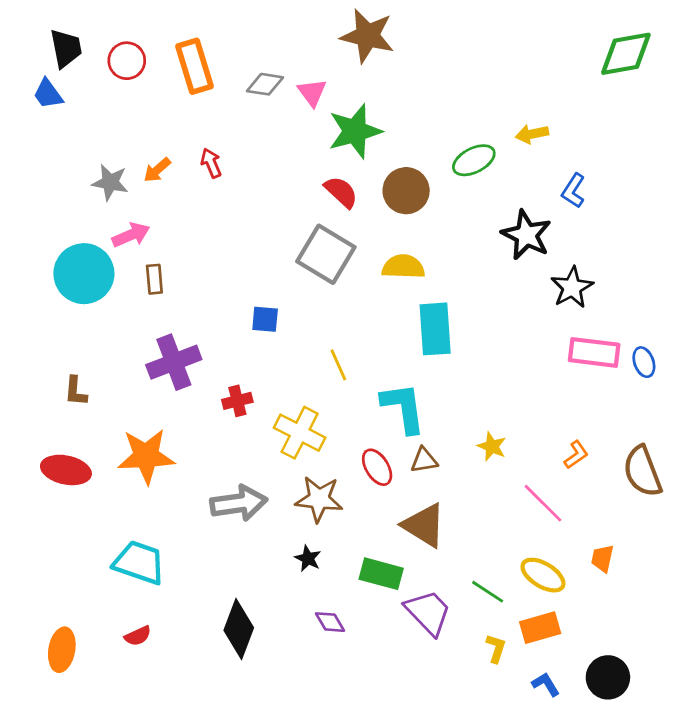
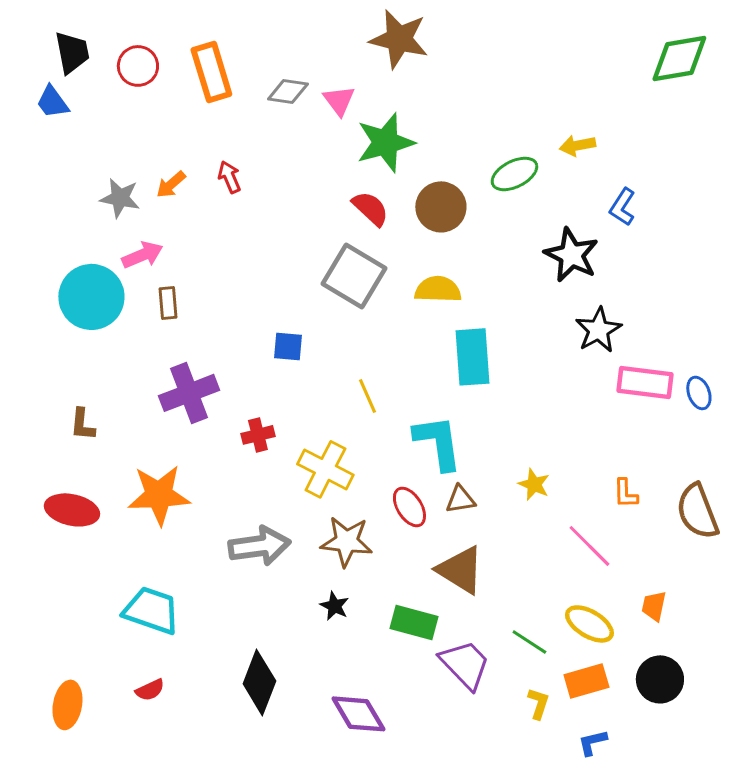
black star: (572, 287) -> (598, 330), moved
orange L-shape: (576, 455) -> (625, 493), turned 124
purple diamond: (330, 622) -> (358, 714), moved, size x1.6
black circle: (608, 677) -> (660, 679), moved
blue L-shape: (546, 684) -> (592, 742), turned -72

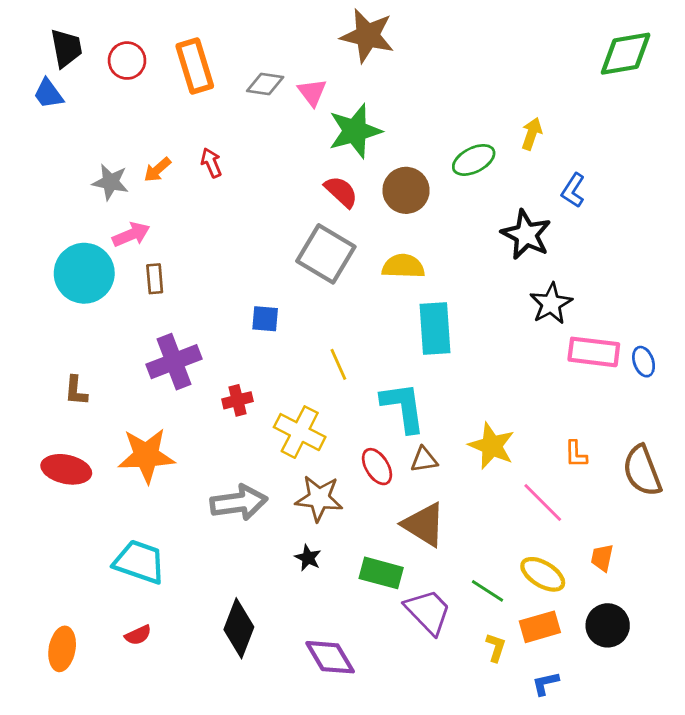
yellow arrow: (577, 145) -> (532, 134), turned 120
yellow star: (534, 484) -> (492, 446), size x1.6

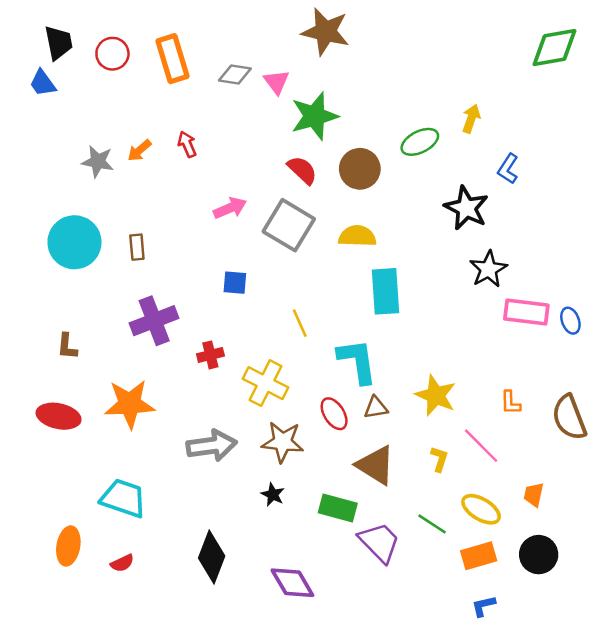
pink arrow: (131, 235) -> (230, 208), moved
yellow L-shape: (496, 648) -> (439, 459), moved
orange ellipse: (62, 649) -> (68, 546), moved

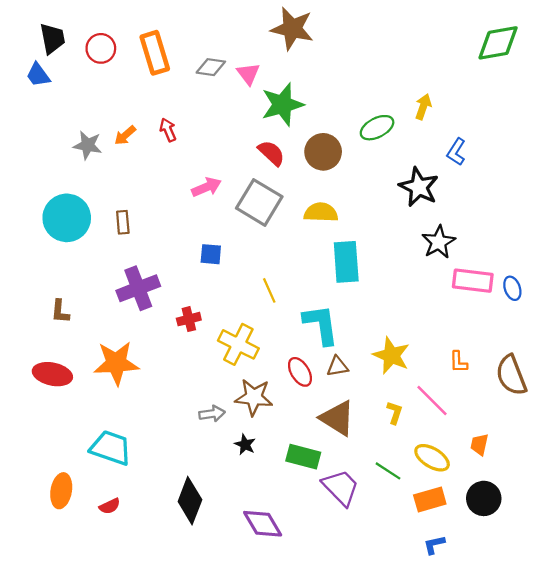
gray arrow: (212, 446) -> (212, 414), moved, size x0.6

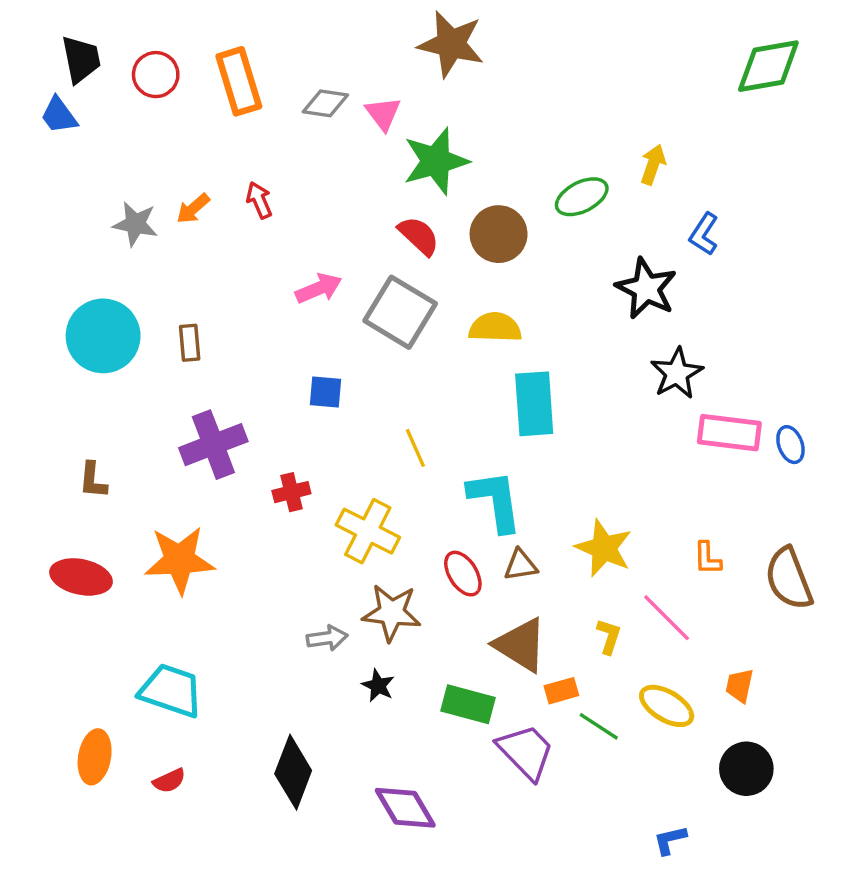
orange rectangle: (430, 500) -> (561, 691), moved, size x0.7

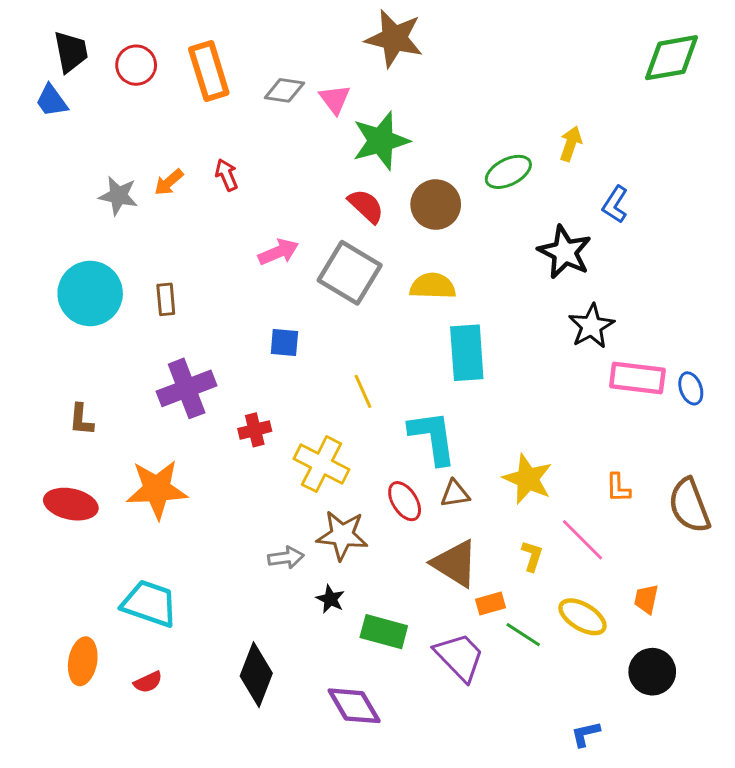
green rectangle: (468, 704) -> (384, 632), moved

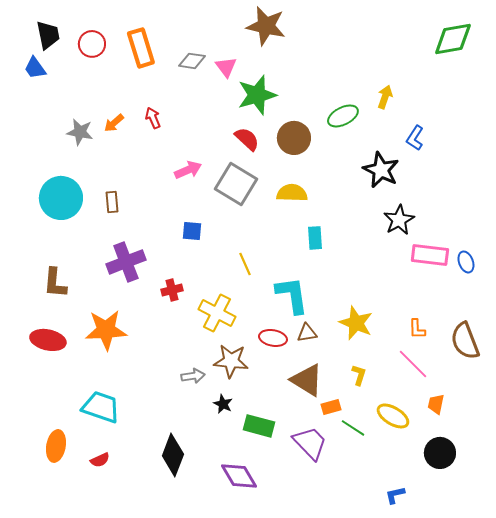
cyan rectangle: (467, 353) -> (315, 238), size x0.6
brown L-shape: (81, 420) -> (55, 283), size x1.4
red ellipse: (405, 501) -> (273, 338), turned -48
pink line: (583, 540) -> (413, 364), moved

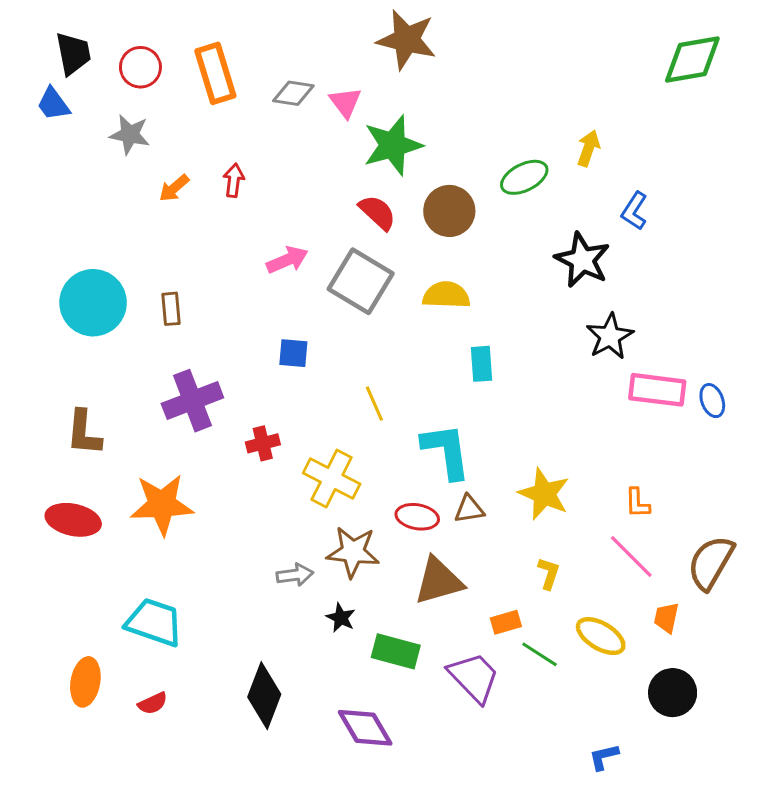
red arrow: (153, 118) -> (234, 180), turned 30
gray star: (80, 132) -> (130, 135), moved
brown semicircle: (465, 341) -> (711, 563), moved, turned 51
brown triangle: (307, 380) -> (439, 581), moved, turned -48

